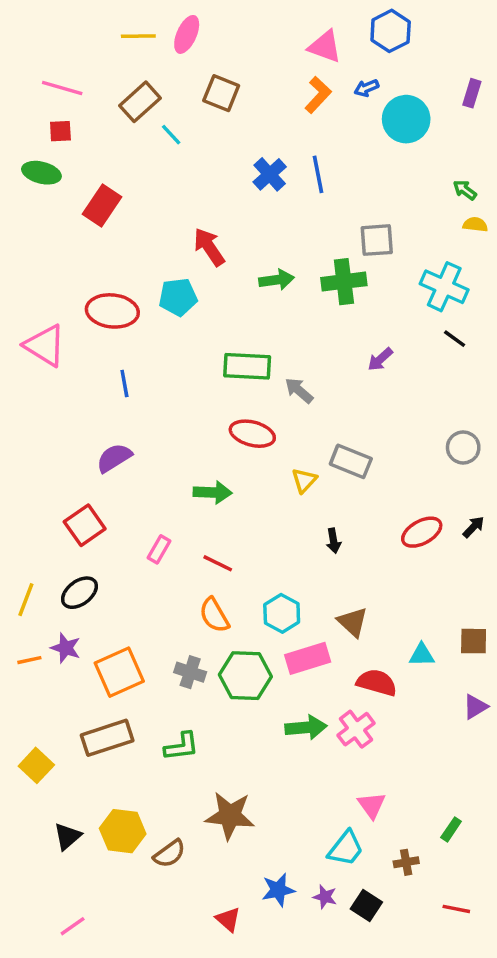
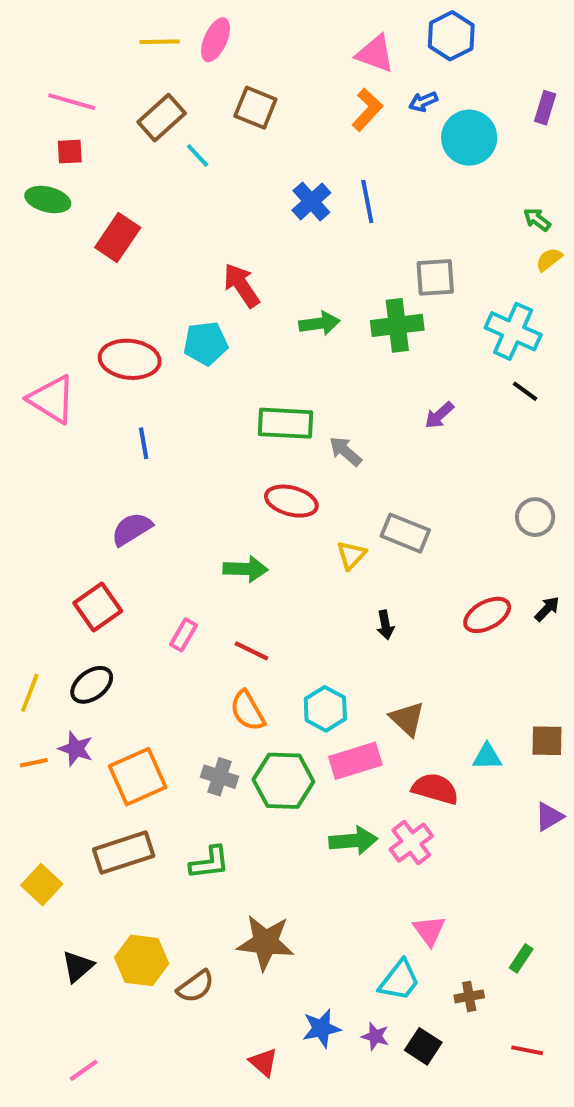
yellow semicircle: (475, 225) -> (549, 259), turned -45

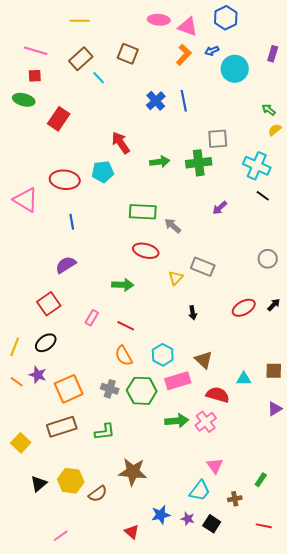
pink ellipse: (216, 40) -> (159, 20), moved, turned 70
orange line: (34, 763) -> (17, 382), turned 48
pink line: (84, 1070) -> (61, 536), moved

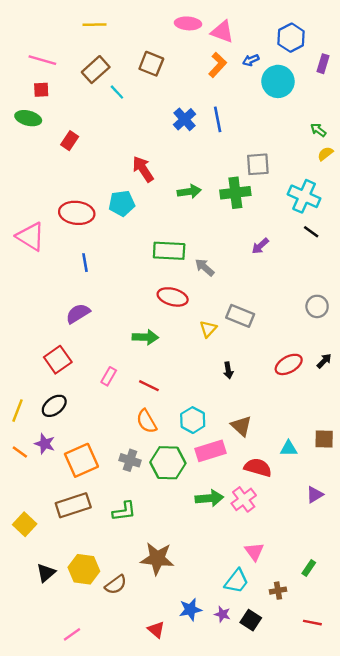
blue hexagon: (226, 18) -> (291, 38), moved
red rectangle: (59, 119) -> (70, 141), size x0.7
purple triangle: (275, 409) -> (315, 495), moved

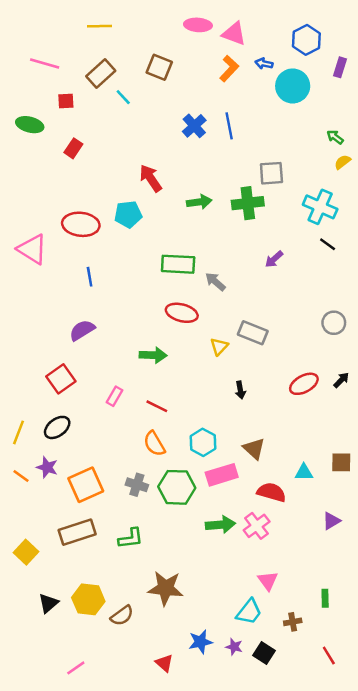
blue arrow: (251, 60) -> (264, 64), turned 35
red square: (41, 90) -> (66, 101), moved
green rectangle: (309, 568) -> (325, 598), turned -35
red line: (312, 623) -> (329, 656), turned 48

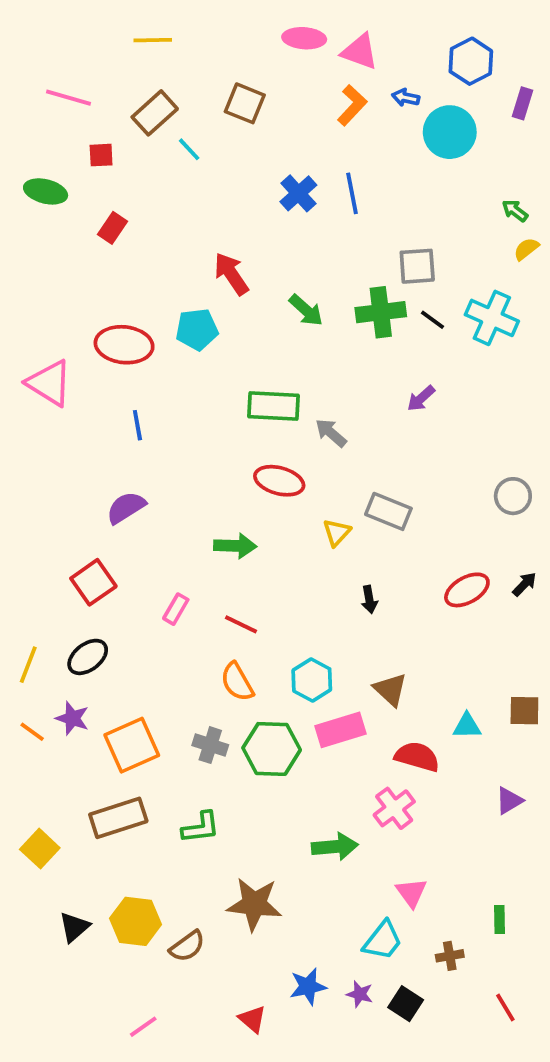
green arrow: (199, 202) -> (306, 310), turned 50
black line: (328, 244) -> (432, 320), moved
green arrow: (220, 525) -> (335, 847), moved
pink line: (76, 668) -> (143, 1027), moved

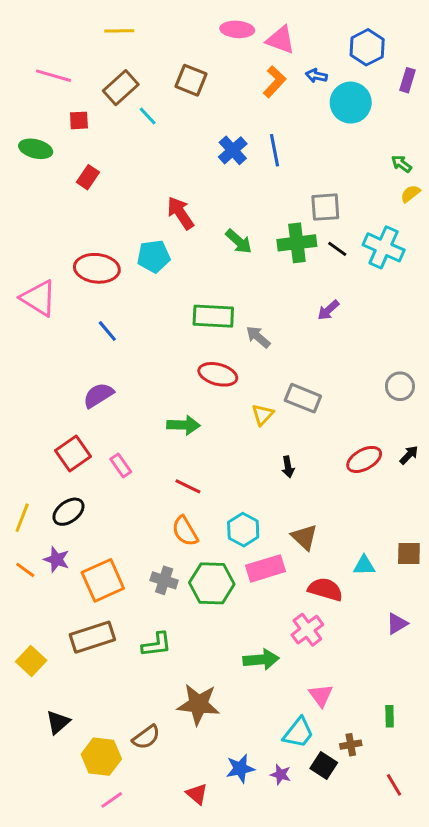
blue line: (137, 425) -> (107, 331), turned -30
pink rectangle: (176, 609) -> (121, 465), moved, turned -65
yellow hexagon: (136, 921) -> (101, 757), moved
black square: (406, 1004) -> (324, 766), moved

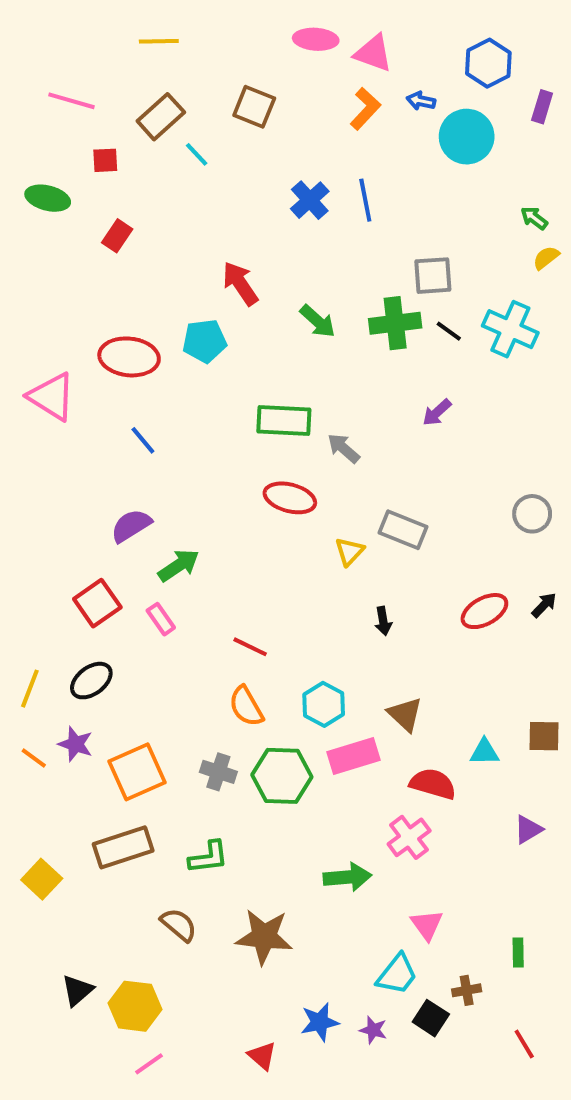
green arrow: (183, 425) -> (179, 565), moved, turned -36
black triangle: (58, 722) -> (77, 990), moved
brown semicircle: (146, 737) -> (179, 925), moved, turned -104

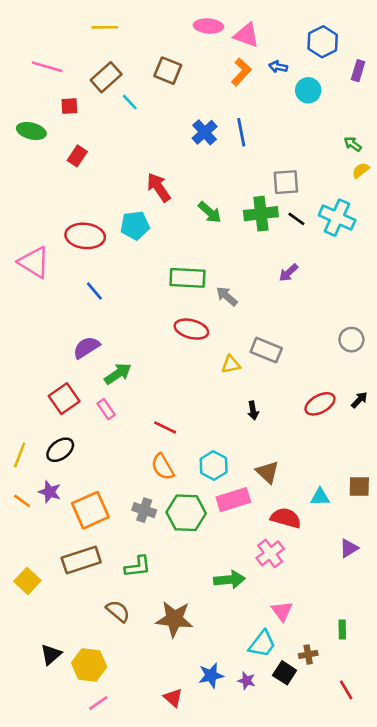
cyan circle: (467, 137) -> (308, 90), size x0.7
yellow triangle: (349, 552) -> (231, 364), turned 36

